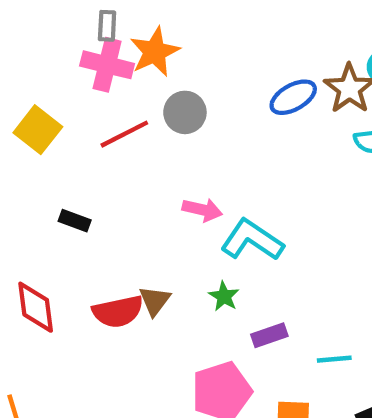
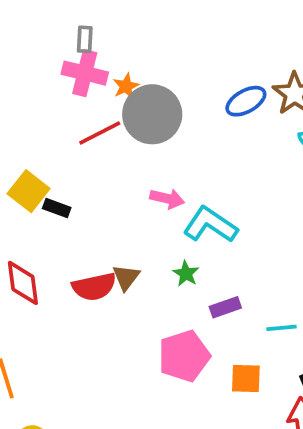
orange star: (155, 52) -> (126, 86), moved, size x0.6
gray circle: (185, 112) -> (152, 114), size x1.6
yellow square: (38, 130) -> (29, 191), moved

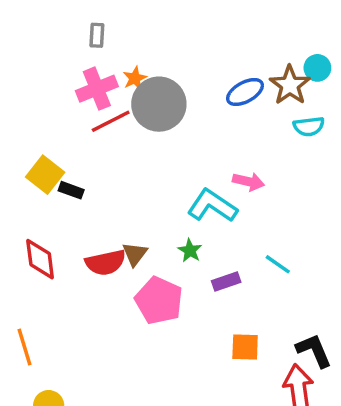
pink cross: (85, 73) -> (97, 89), moved, turned -36
pink arrow: (167, 199) -> (248, 182), moved
cyan line: (281, 328) -> (278, 264), moved, turned 40
pink pentagon: (184, 356) -> (159, 300), moved, turned -30

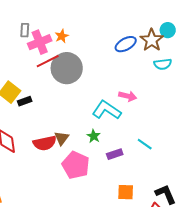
gray rectangle: (97, 35) -> (25, 30), moved
gray circle: (159, 104) -> (67, 68), moved
black rectangle: (71, 190) -> (25, 101), turned -40

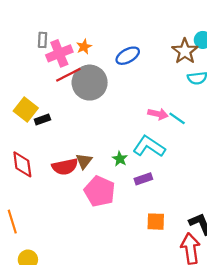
blue ellipse: (126, 44) -> (128, 56), moved
cyan L-shape: (107, 110) -> (149, 146), moved
cyan line: (145, 144) -> (177, 118), moved

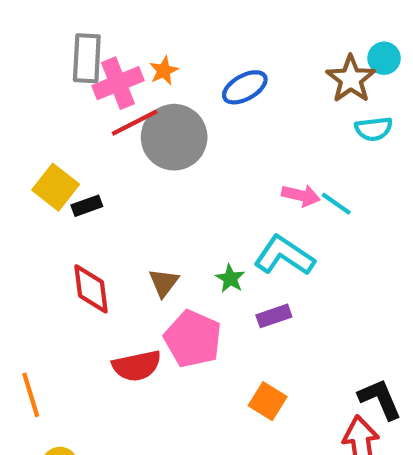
gray rectangle: (42, 40) -> (87, 58), size x1.6
red diamond: (22, 164) -> (91, 289), moved
red semicircle: (65, 167) -> (137, 366), moved
orange square: (156, 222) -> (268, 401), moved, turned 30

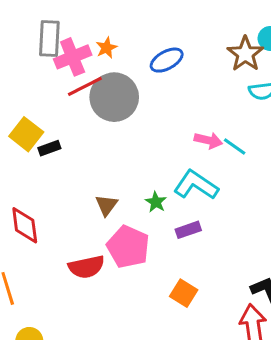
red diamond: (91, 289) -> (25, 225), moved

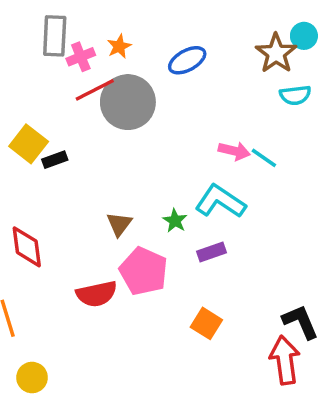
pink cross: (73, 57) -> (81, 57), size x0.7

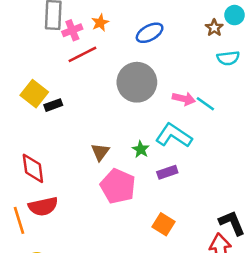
brown star: (276, 53) -> (214, 28), size x0.6
gray circle: (128, 102) -> (137, 82), moved
red semicircle: (97, 294) -> (43, 206), moved

